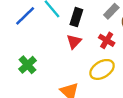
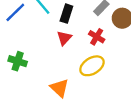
green cross: (28, 65) -> (18, 61), turned -30

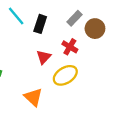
red triangle: (64, 38) -> (44, 57), moved

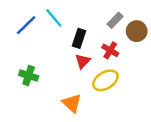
black rectangle: (40, 24) -> (79, 38), moved

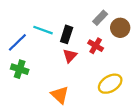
cyan line: (54, 18) -> (43, 30), moved, turned -30
blue line: (26, 25) -> (17, 42), moved
yellow ellipse: (105, 80) -> (110, 84), moved

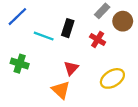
cyan line: (43, 30) -> (44, 36), moved
blue line: (17, 42) -> (17, 17), moved
red triangle: (70, 56) -> (71, 68), moved

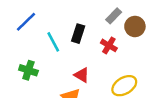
cyan line: (44, 36) -> (53, 42), turned 42
red triangle: (71, 68) -> (82, 75), turned -42

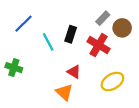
red cross: (109, 45) -> (99, 45), size x1.5
green cross: (28, 70) -> (14, 68), moved

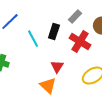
gray rectangle: (103, 18) -> (75, 17), moved
red triangle: (74, 72) -> (57, 67), turned 32

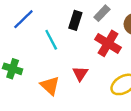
black rectangle: (54, 32) -> (75, 20), moved
orange triangle: (48, 86) -> (50, 86), moved

